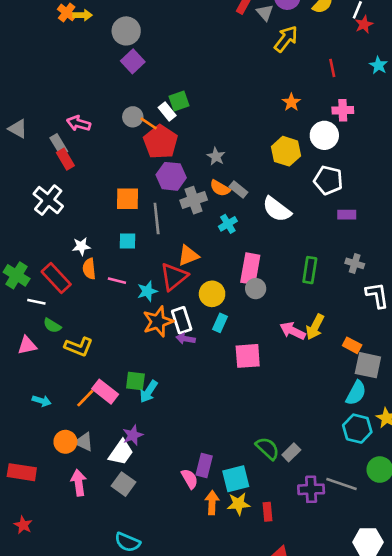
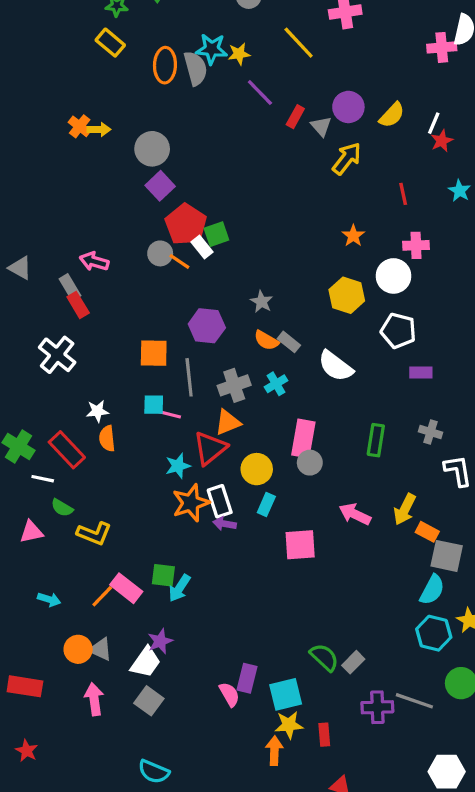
red pentagon: (161, 142) -> (186, 224), moved
gray cross: (194, 200) -> (234, 385), moved
pink line: (117, 281) -> (170, 414), moved
yellow arrow: (315, 327) -> (405, 509), moved
orange arrow: (212, 503) -> (274, 751), moved

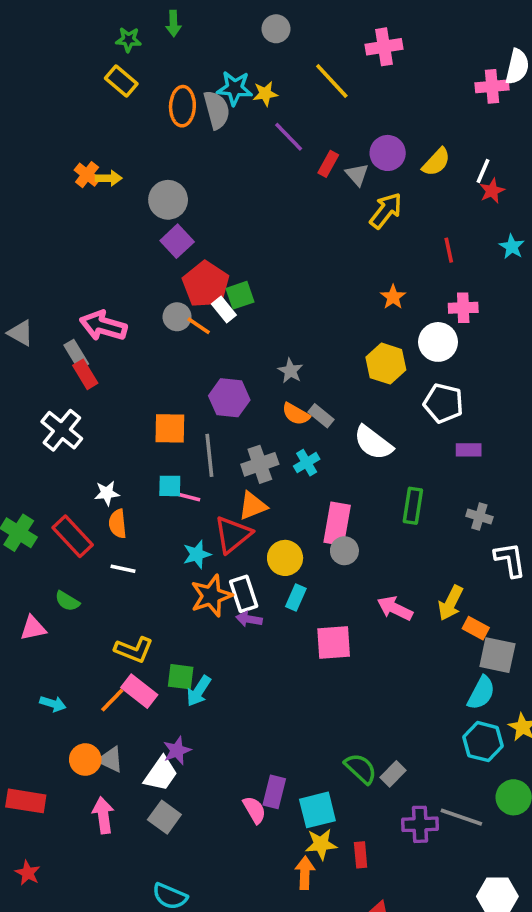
pink arrow: (94, 261) -> (103, 326), size x1.4
green rectangle: (376, 440) -> (413, 506), moved
white line: (43, 479) -> (123, 569), moved
yellow L-shape: (94, 533) -> (134, 650), moved

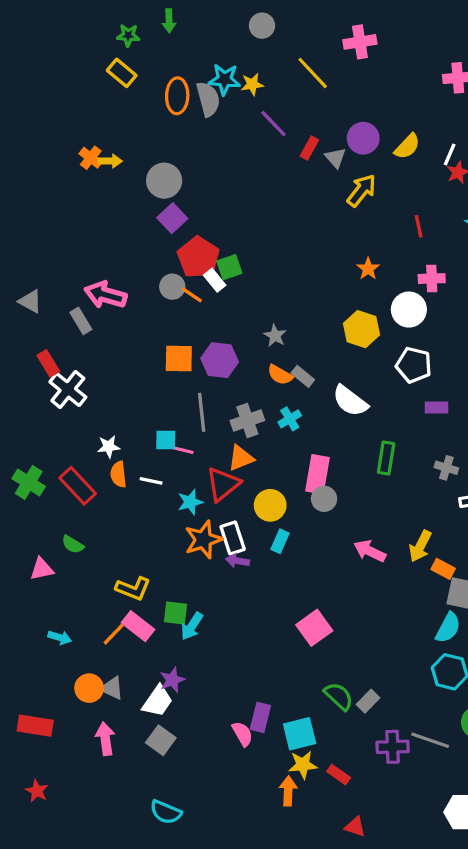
red rectangle: (85, 374) -> (48, 363), moved
orange square: (170, 428) -> (179, 358), moved
white line: (123, 569) -> (151, 481), moved
pink square: (334, 643) -> (314, 628), moved, turned -32
red rectangle: (361, 855) -> (339, 775), turned -50

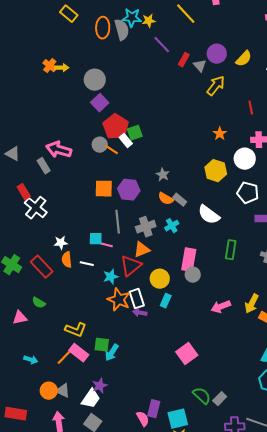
orange star: (203, 540) -> (119, 300), turned -30
pink arrow: (370, 551) -> (221, 307), turned -48

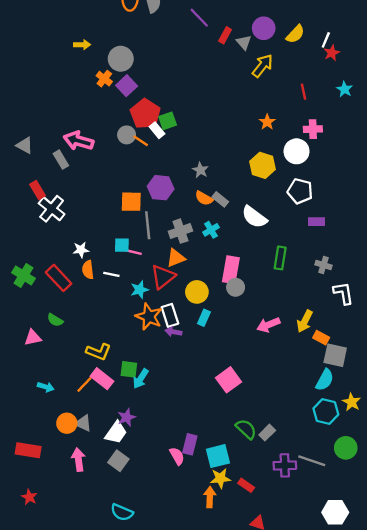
orange cross: (50, 66) -> (104, 79), moved
orange square: (104, 189) -> (131, 202), moved

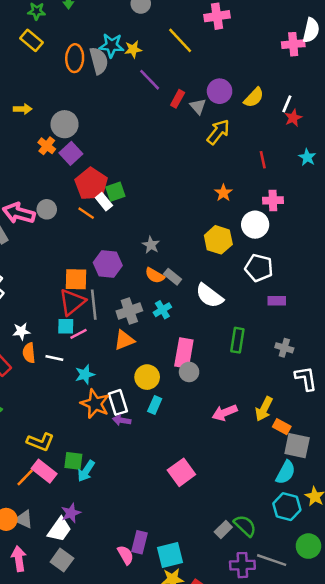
gray circle: (127, 135) -> (47, 209), moved
pink line: (134, 252) -> (79, 334), turned -42
red triangle: (163, 277) -> (72, 302), moved
green semicircle: (246, 429) -> (245, 526), moved

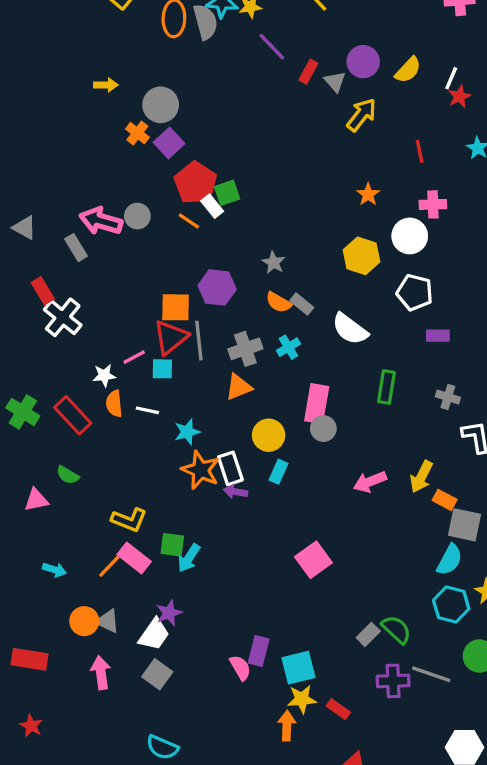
pink line: (79, 334) -> (134, 357), moved

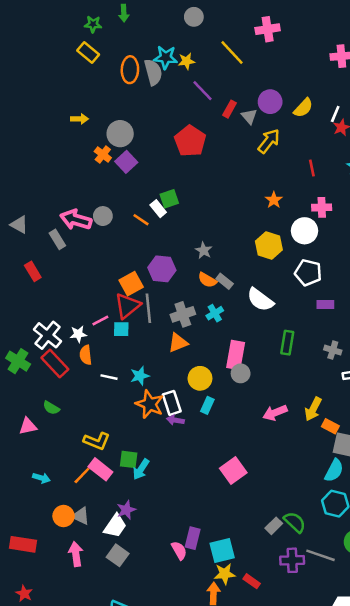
red pentagon: (196, 183) -> (190, 141), moved
orange square: (176, 307) -> (131, 284), turned -30
white cross: (63, 317) -> (48, 335), moved
white line: (147, 410) -> (109, 377), moved

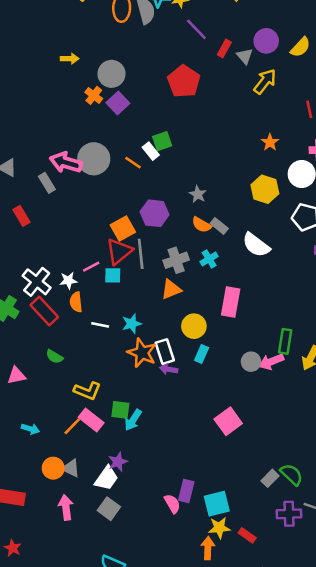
gray circle: (103, 216) -> (94, 159), size x1.6
green rectangle: (287, 343) -> (285, 341), moved
gray circle: (241, 373) -> (251, 362), moved
green semicircle: (51, 408) -> (54, 357), moved

